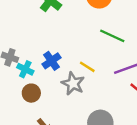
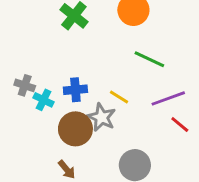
blue cross: (52, 61) -> (75, 90), turned 30
brown circle: (31, 93) -> (75, 129), moved, size x1.5

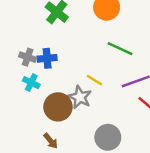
gray cross: (25, 85) -> (28, 57), moved
blue cross: (75, 90) -> (47, 58), moved

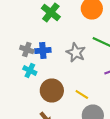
yellow line: (94, 80) -> (82, 94), moved
gray star: (80, 97) -> (76, 52), moved

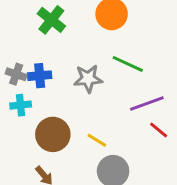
gray star: (76, 52) -> (88, 79), turned -30
cyan cross: (30, 70) -> (21, 105), turned -32

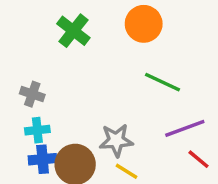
blue cross: (40, 76) -> (43, 159), moved
gray star: (88, 79) -> (116, 140), moved

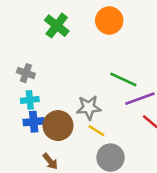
green line: (163, 82) -> (123, 79), moved

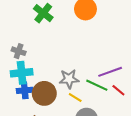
green line: (123, 79) -> (97, 85), moved
cyan cross: (30, 100) -> (22, 73), size x1.5

